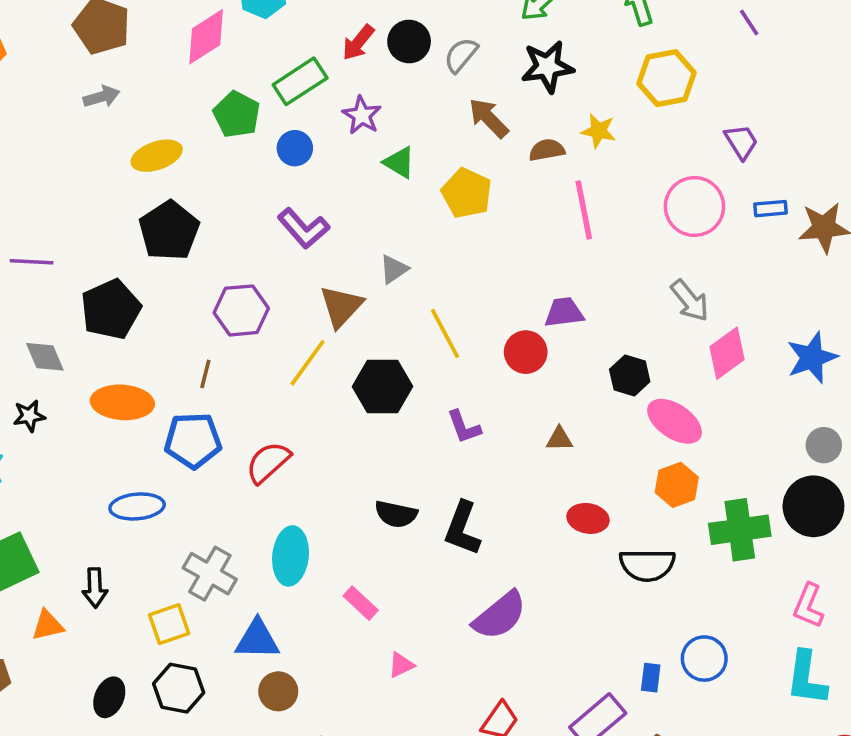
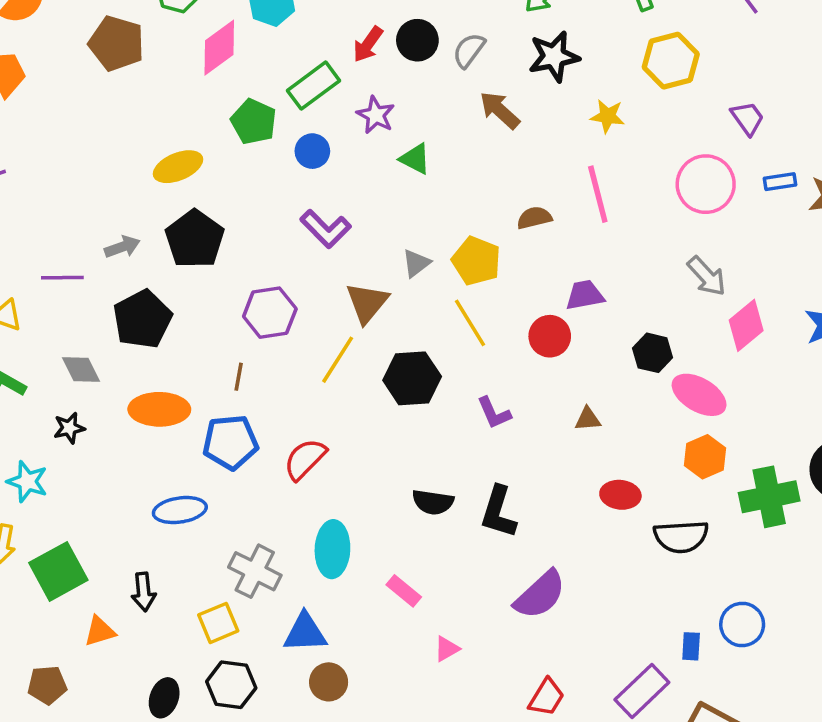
gray arrow: (102, 97) -> (122, 247), moved
brown semicircle: (547, 150) -> (534, 218), moved
yellow pentagon: (467, 193) -> (476, 261), moved

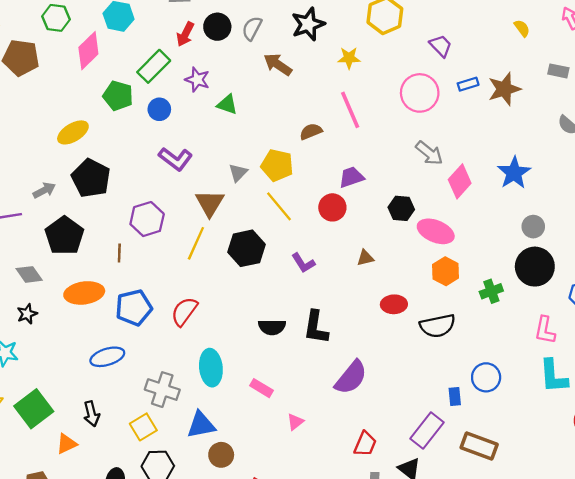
brown line: (239, 377) -> (119, 253), moved
green cross: (769, 497) -> (491, 291), size x0.6

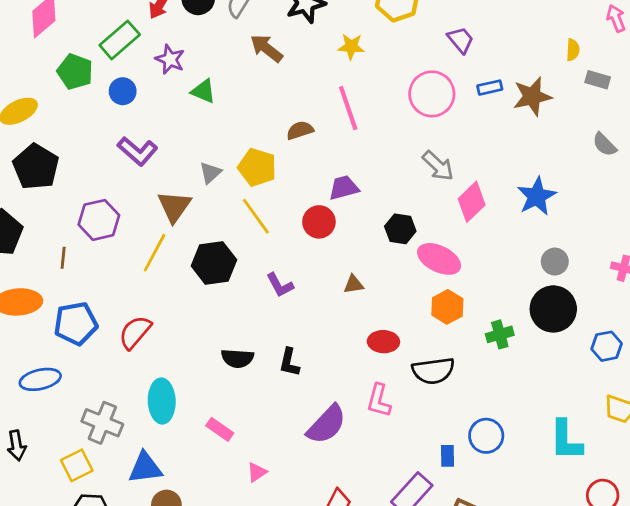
yellow semicircle: (522, 28) -> (573, 50), moved, turned 36
black L-shape: (316, 327) -> (289, 362), size x0.7
pink L-shape: (545, 330) -> (379, 400), moved

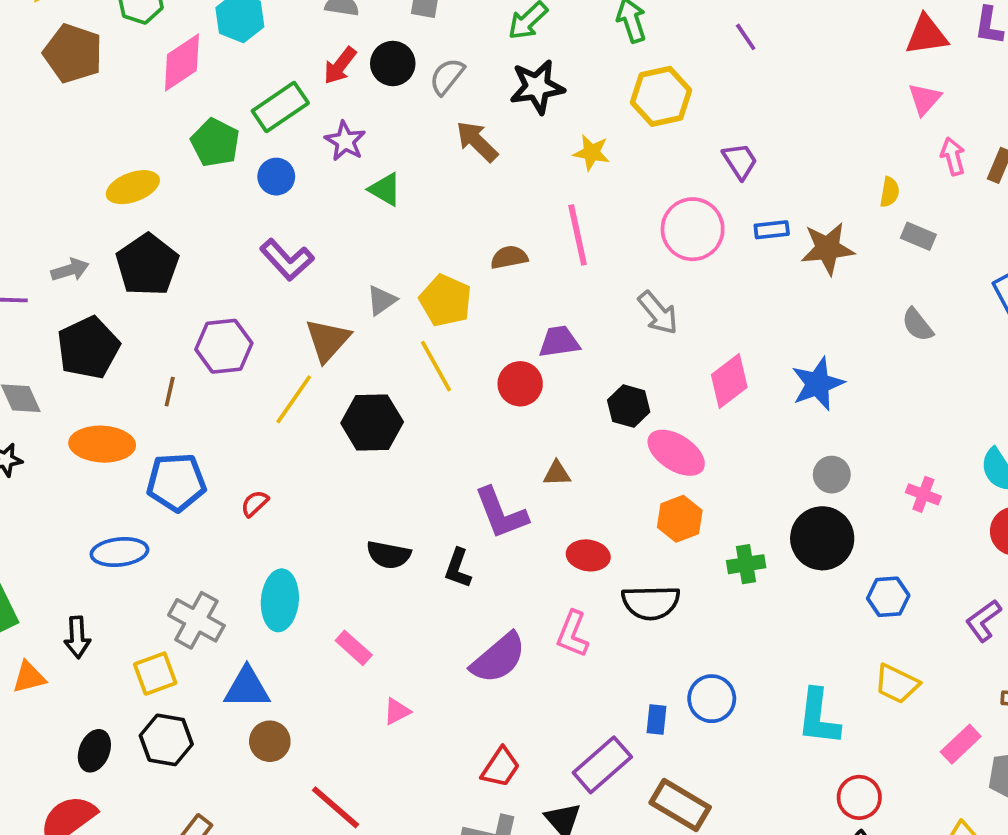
gray arrow: (438, 166) -> (658, 313), moved
purple L-shape: (280, 285) -> (501, 513), moved, size x1.5
red semicircle: (135, 332) -> (255, 504), size x0.6

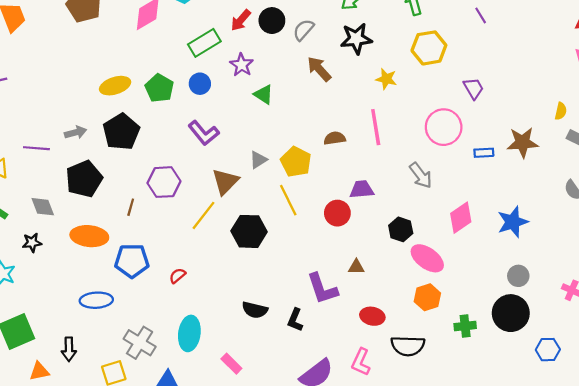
green pentagon: (215, 143) -> (159, 88), moved
blue rectangle: (772, 230) -> (484, 153), moved

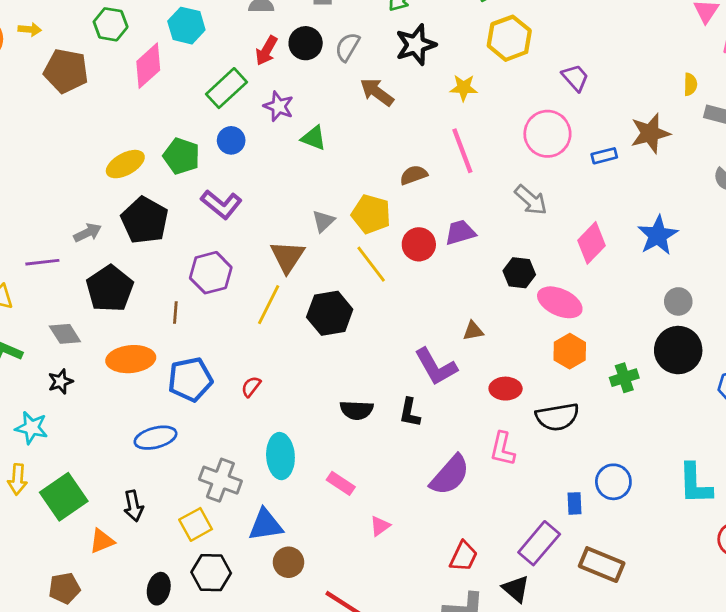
purple L-shape: (204, 133) -> (221, 204), moved
red circle: (337, 213) -> (419, 244), moved

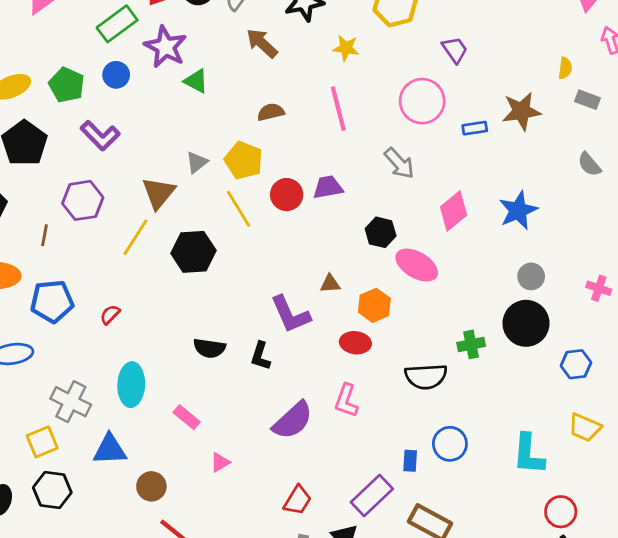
purple star: (279, 106) -> (165, 47), size x1.4
brown semicircle: (414, 175) -> (271, 112), moved
orange hexagon: (570, 351) -> (374, 305), moved
black semicircle: (557, 417) -> (426, 377), moved
brown circle: (288, 562) -> (151, 486), moved

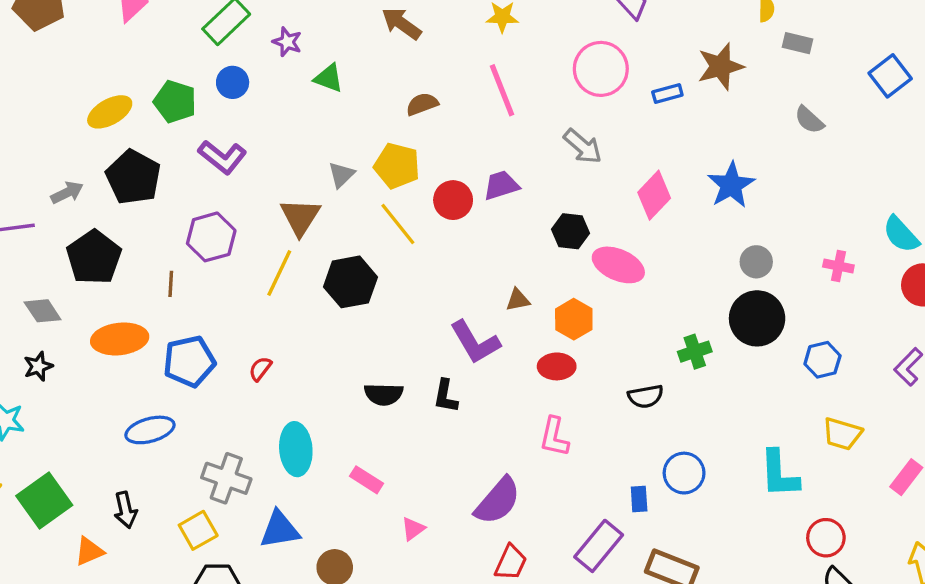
purple star: (165, 47) -> (287, 42), size x0.6
black semicircle: (426, 377) -> (646, 396), size x0.7
purple semicircle: (293, 420) -> (498, 501), moved

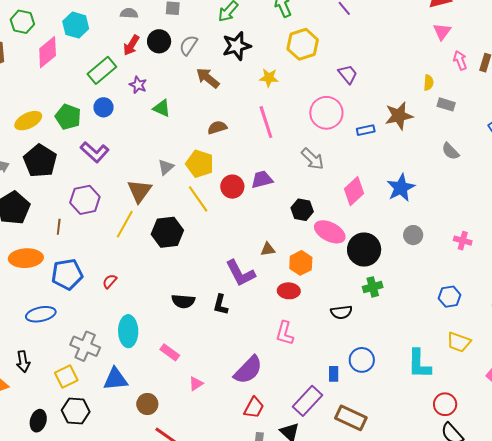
black circle: (757, 318) -> (364, 250), moved

